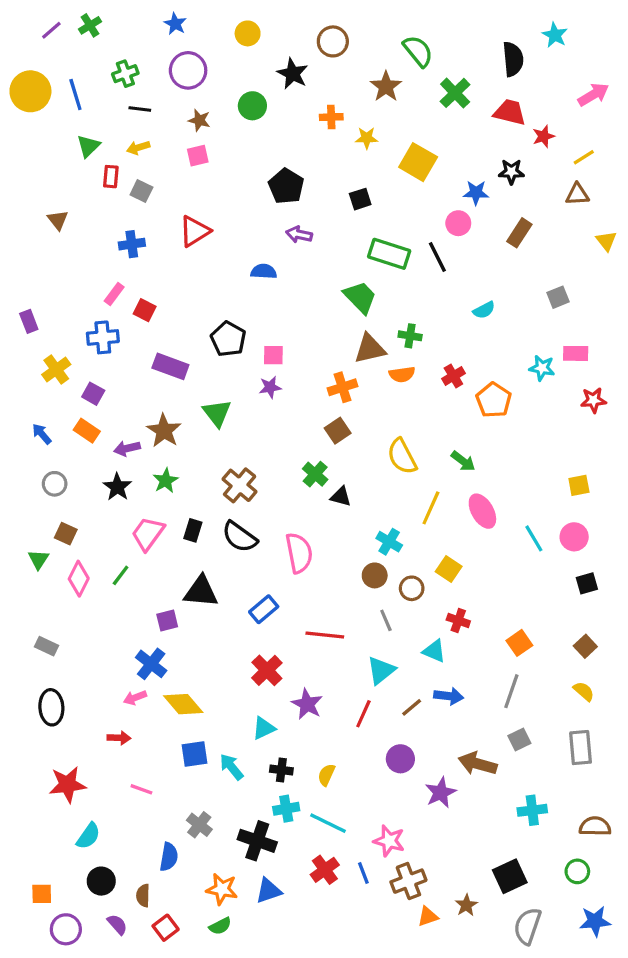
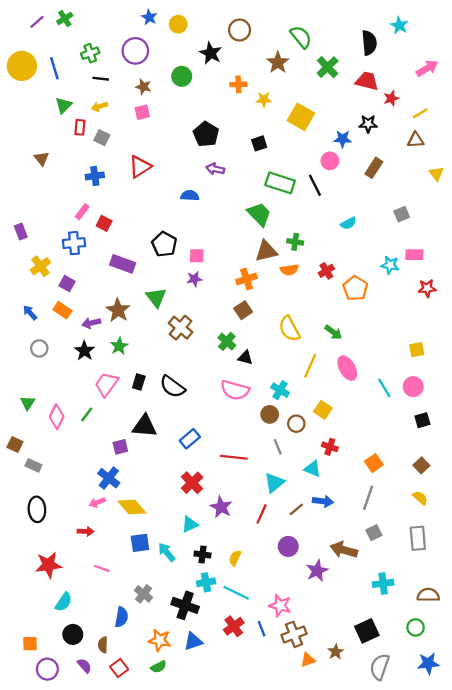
blue star: (175, 24) -> (149, 17), moved
brown cross: (240, 485) -> (181, 328), moved
brown square: (66, 534) -> (15, 445), moved
pink semicircle: (299, 553) -> (235, 390), moved, turned 116

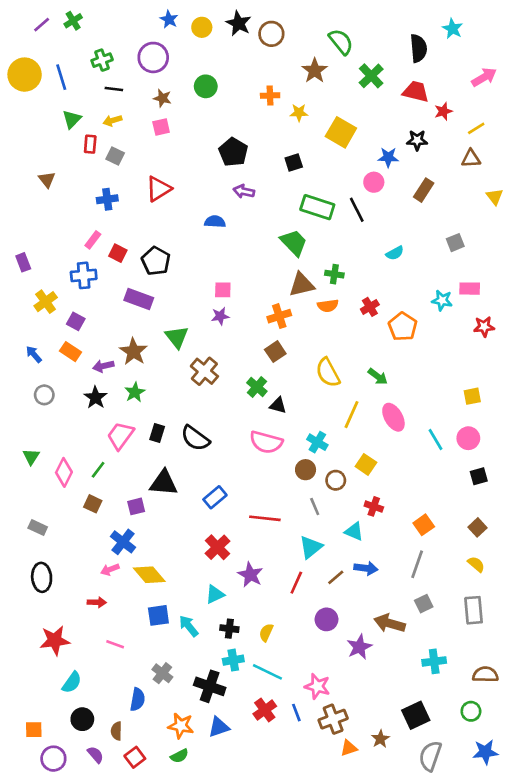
black star: (211, 53) -> (239, 23), moved
black pentagon: (164, 244) -> (156, 261), moved
brown square: (15, 445) -> (93, 504), moved

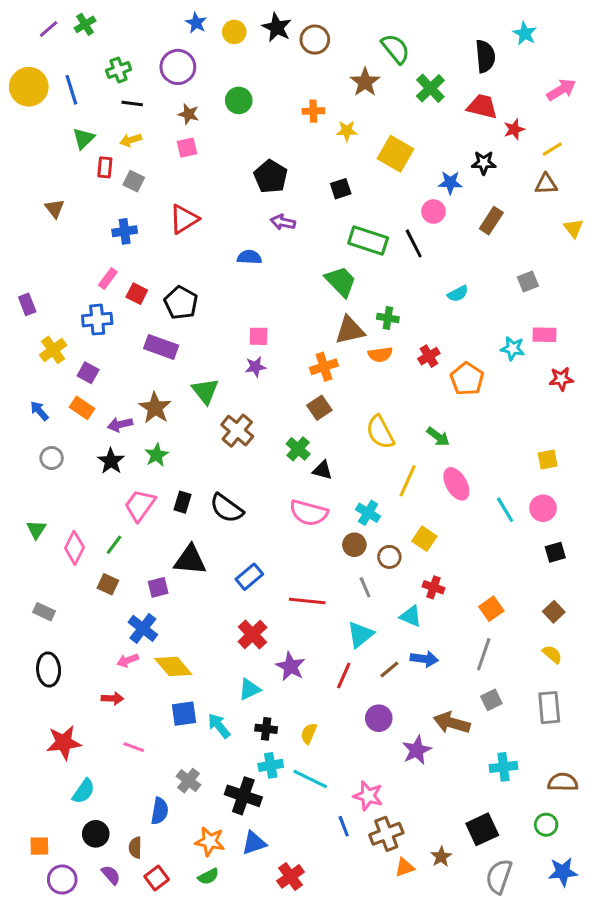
red cross: (265, 710) -> (290, 876), moved

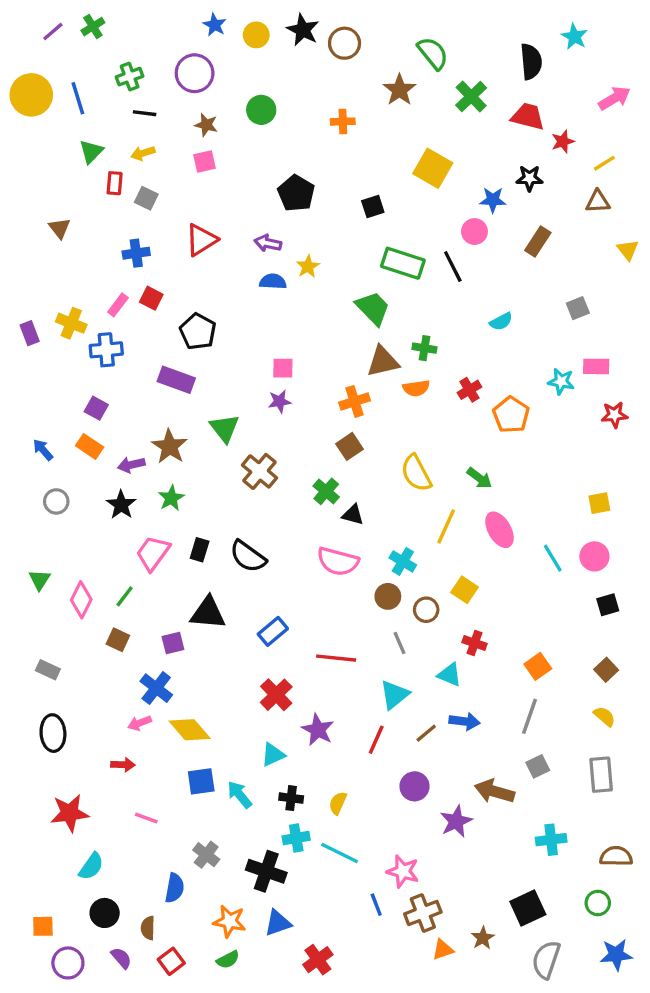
yellow star: (347, 131) -> (308, 266), moved, turned -30
purple arrow: (283, 222) -> (268, 243), moved
red square: (137, 294) -> (151, 298), moved
yellow cross: (53, 350) -> (71, 323), moved, turned -32

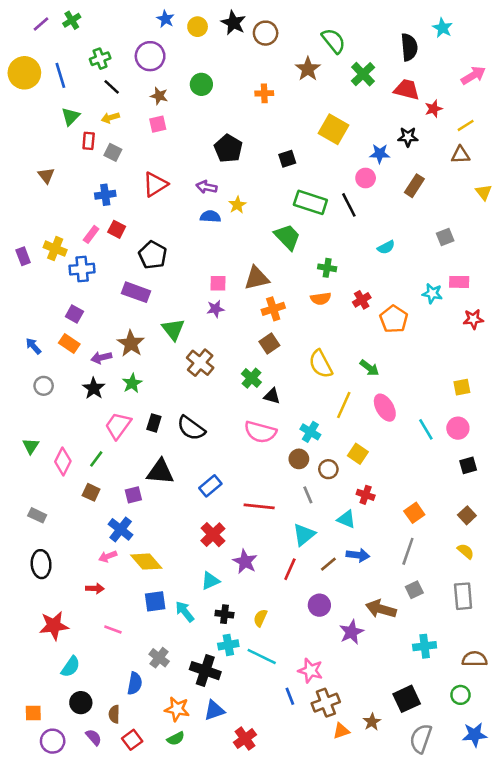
black line: (145, 113) -> (112, 87), turned 36
brown triangle: (383, 361) -> (257, 278), moved

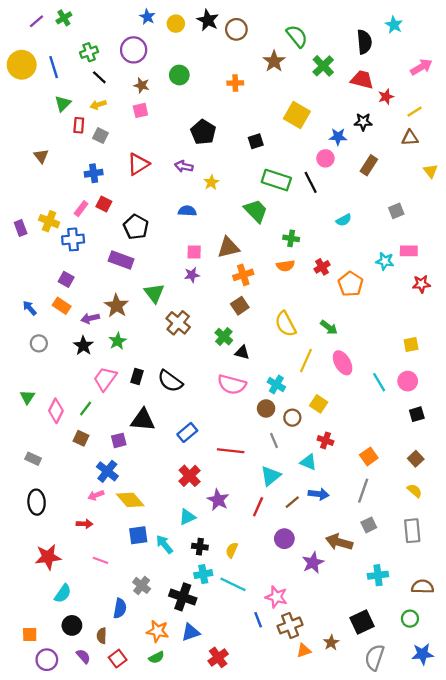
blue semicircle: (210, 216) -> (187, 211), moved

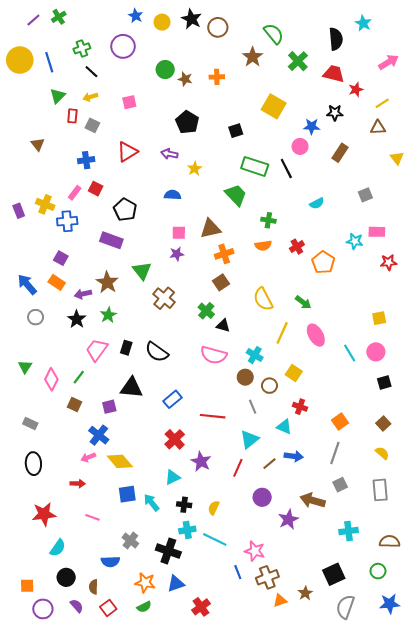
brown star: (142, 85) -> (185, 79), moved
blue arrow: (30, 308) -> (27, 284), size x1.5
blue semicircle: (120, 608) -> (110, 562), turned 78

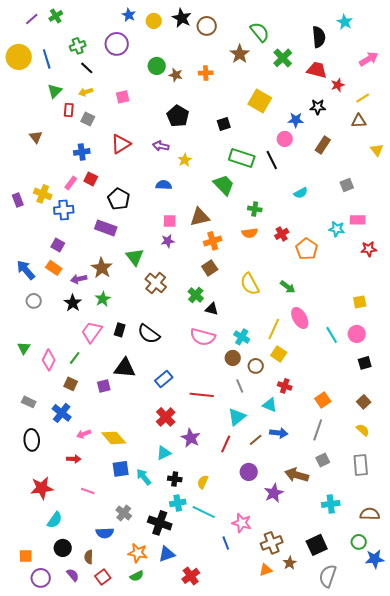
yellow line: (282, 333) -> (274, 329), moved
blue cross: (99, 435) -> (62, 413), moved
brown cross: (267, 577) -> (272, 543), moved
blue star: (390, 604) -> (375, 559), moved

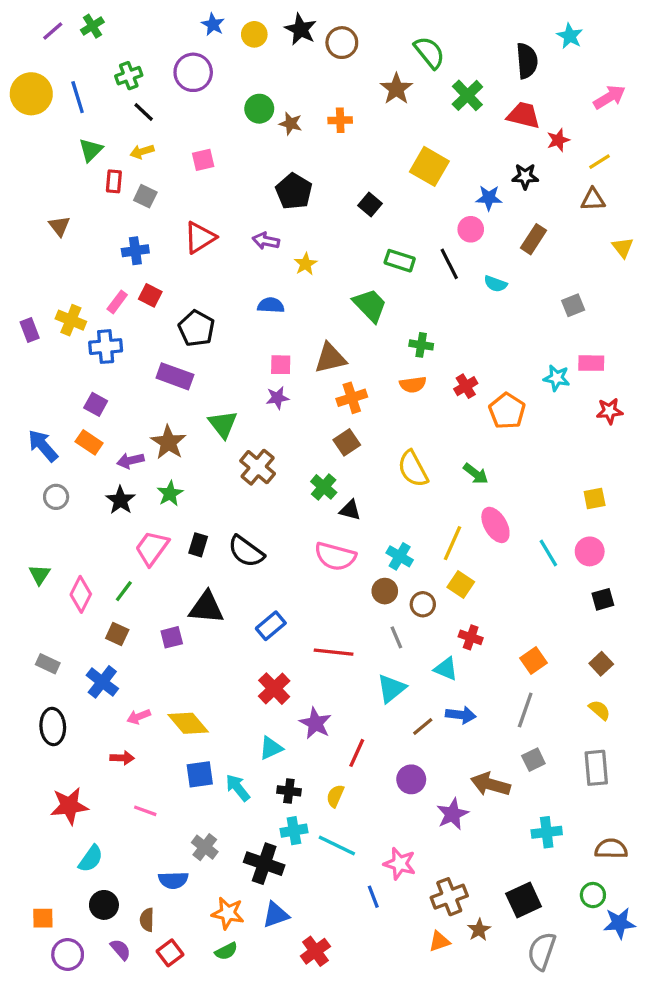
black square: (224, 124) -> (370, 204), turned -32
green rectangle: (242, 158) -> (400, 261), size x0.7
cyan semicircle: (301, 193) -> (495, 284), moved, turned 48
red line: (226, 444) -> (357, 753), moved

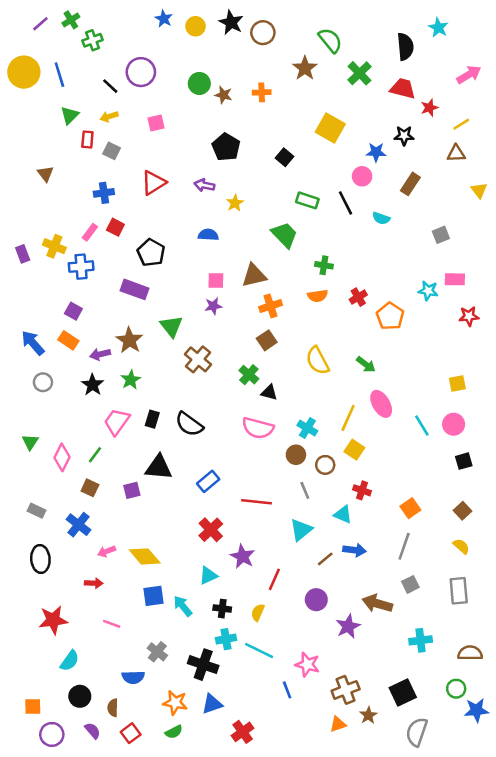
purple circle: (193, 72) -> (141, 72), moved
green cross: (129, 76) -> (93, 40), moved

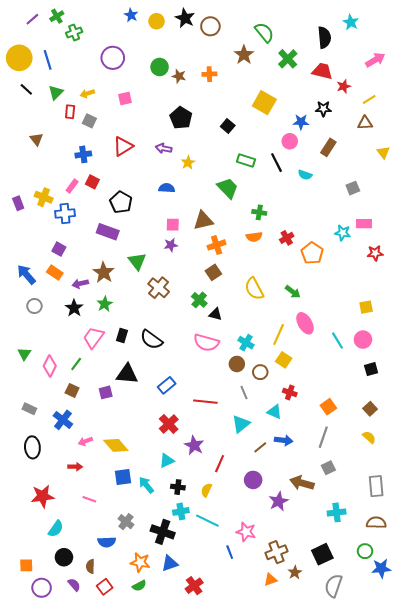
black line: (110, 86) -> (26, 89), moved
gray rectangle: (459, 591) -> (376, 486), moved

